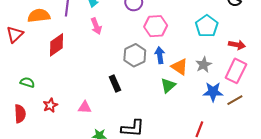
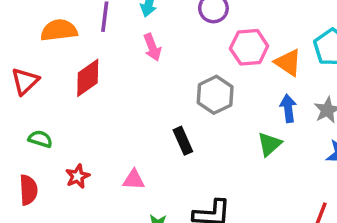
red triangle: (15, 34) -> (25, 81), moved
blue arrow: (160, 55) -> (288, 108), moved
orange triangle: (180, 67) -> (288, 63), moved

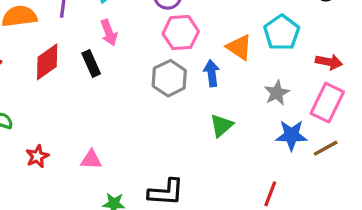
pink hexagon: (249, 47) -> (181, 33), moved
blue arrow: (288, 108) -> (212, 73), moved
black rectangle: (183, 141) -> (91, 64), moved

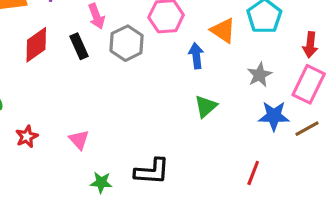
red arrow: (329, 62) -> (310, 45), turned 85
gray hexagon: (169, 78) -> (127, 43), moved
pink triangle: (91, 160) -> (79, 140), turned 45

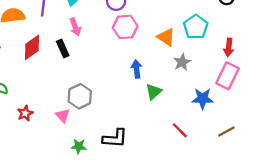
gray hexagon: (127, 43) -> (80, 96), moved
blue arrow: (196, 56) -> (137, 69), moved
gray star: (260, 75) -> (182, 62), moved
brown line: (307, 129) -> (226, 131), moved
red line: (253, 173) -> (180, 130), moved, turned -66

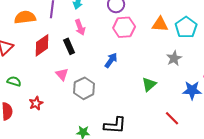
orange triangle: (166, 37) -> (160, 24), moved, turned -30
blue arrow: (137, 69) -> (111, 60), moved, turned 42
pink triangle: (63, 116) -> (62, 74), moved

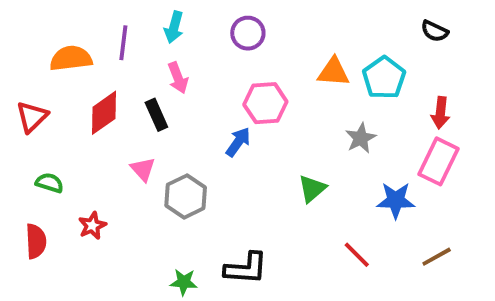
pink hexagon: (124, 27) -> (265, 103), moved

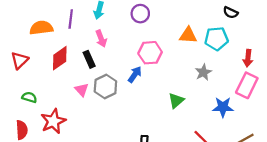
black semicircle: (435, 31) -> (231, 13), moved
cyan pentagon: (384, 78) -> (216, 39), turned 30
gray hexagon: (186, 196) -> (105, 86), moved
red star: (92, 226) -> (53, 121), size x1.6

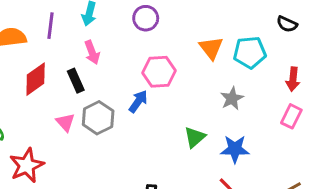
black semicircle: (231, 13) -> (287, 24), moved
orange triangle: (188, 35) -> (211, 48), turned 48
pink rectangle: (247, 85) -> (291, 116), size x0.7
blue star: (223, 107) -> (235, 149), moved

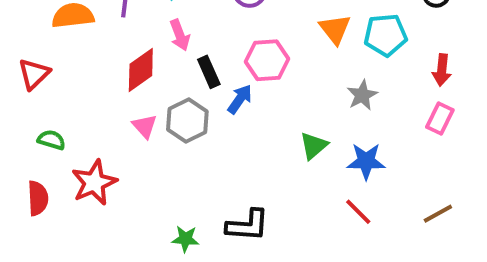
red diamond: (36, 79) -> (141, 70), moved
black rectangle: (76, 81) -> (209, 72), moved

